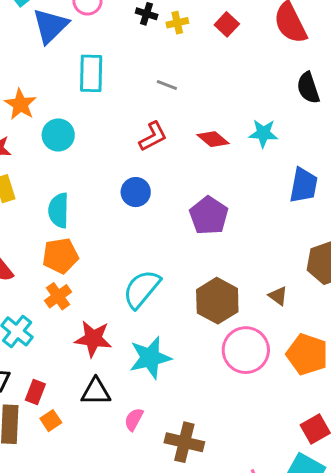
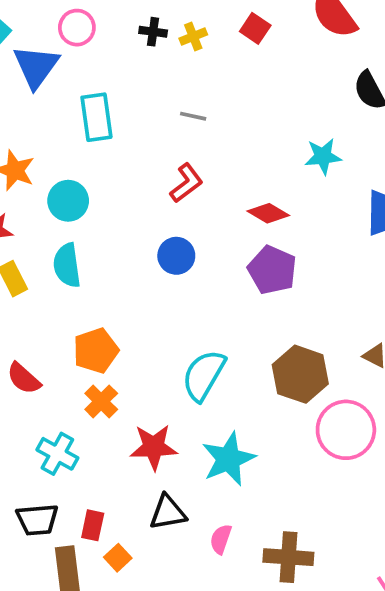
red diamond: (213, 139) -> (268, 213), moved
cyan semicircle: (59, 210) -> (67, 265), moved

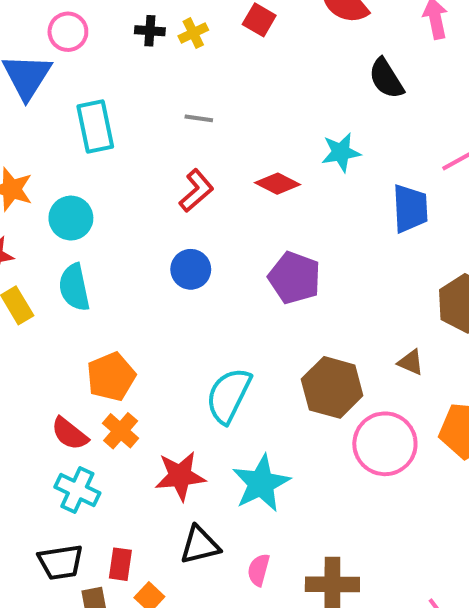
red diamond: (268, 213) -> (278, 184), moved
red semicircle: (24, 378) -> (70, 434), moved

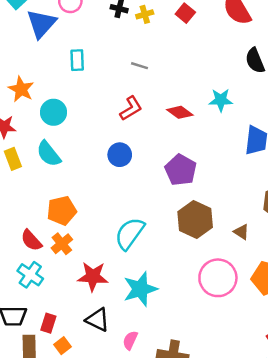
cyan rectangle: (95, 126) -> (77, 60), size x0.7
cyan semicircle: (74, 287) -> (49, 154), turned -36
brown hexagon: (332, 387) -> (195, 220), moved
black triangle: (200, 545) -> (98, 320), turned 30

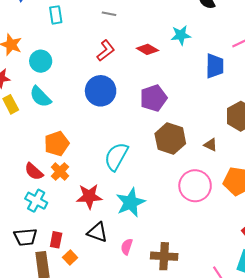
blue circle: (120, 155) -> (101, 91), size x1.5
purple pentagon: (181, 170) -> (153, 98), turned 30

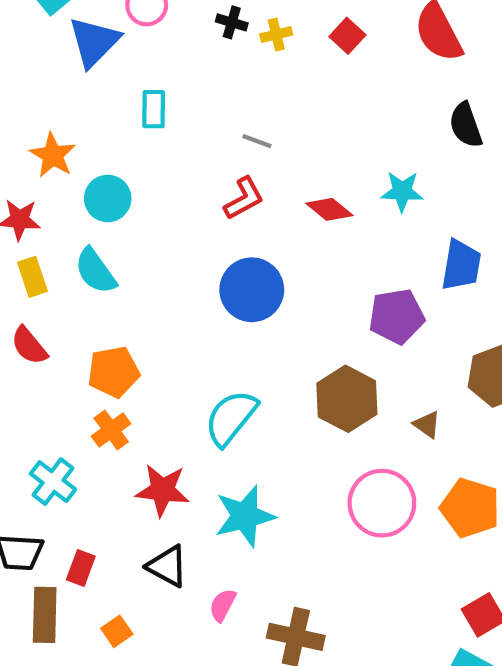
gray line: (109, 14) -> (257, 141), moved
blue circle: (101, 91) -> (252, 290), moved
purple pentagon: (153, 98) -> (397, 316), moved
red semicircle: (34, 172) -> (29, 346), moved
orange square: (70, 258) -> (117, 631), moved

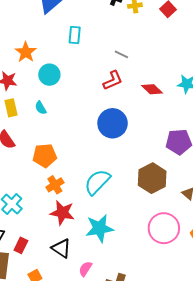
cyan semicircle: (96, 271) -> (41, 108), size x0.6
orange cross: (111, 430) -> (55, 185), moved

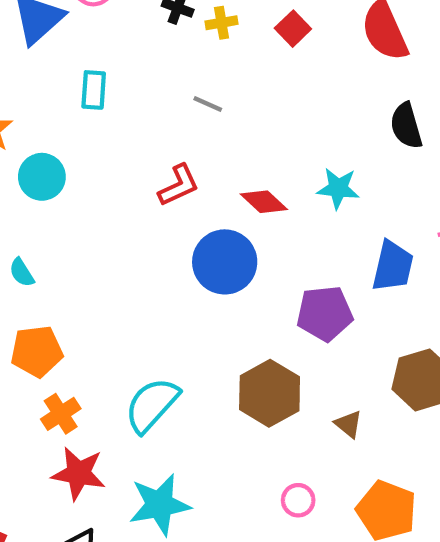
gray line: (121, 54) -> (208, 104), moved
cyan semicircle: (41, 108) -> (22, 272), moved
blue circle: (113, 123) -> (225, 262), moved
pink circle: (164, 228) -> (298, 500), size x0.5

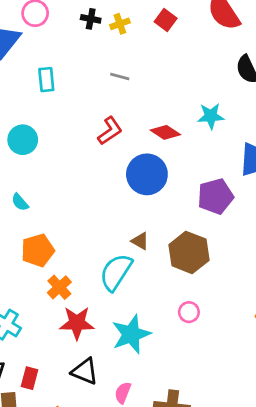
brown triangle: (348, 424) -> (140, 241), moved
pink circle: (298, 500) -> (189, 312), moved

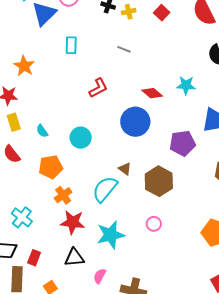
red L-shape: (110, 131) -> (98, 88), moved
cyan circle: (23, 140) -> (81, 138), moved
black triangle: (85, 371) -> (74, 258), turned -35

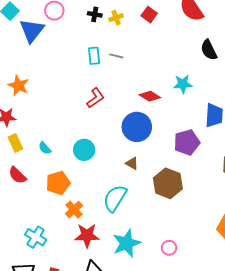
cyan rectangle: (71, 45) -> (94, 56), moved
brown triangle: (125, 169) -> (132, 163), moved
pink circle: (154, 224) -> (169, 248), moved

